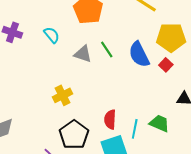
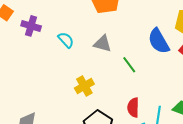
cyan semicircle: (52, 35) -> (66, 40), moved
green line: (107, 49) -> (129, 65), moved

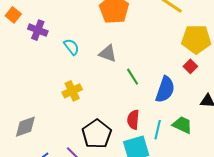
blue semicircle: (159, 41) -> (165, 89), moved, turned -136
yellow cross: (84, 86) -> (72, 91), moved

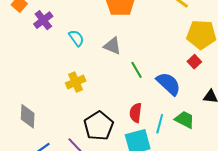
purple cross: (38, 30) -> (43, 20), turned 30
blue semicircle: (165, 89) -> (169, 84), turned -68
gray diamond: (25, 127) -> (28, 116), turned -70

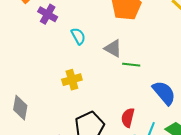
purple cross: (43, 20) -> (48, 14), turned -30
green line: (136, 70) -> (131, 65), moved, turned -60

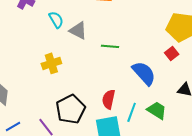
gray triangle: (113, 48) -> (78, 31), moved

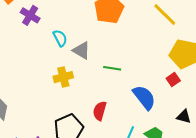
yellow cross: (51, 63) -> (63, 77), moved
red semicircle: (109, 99) -> (100, 111), moved

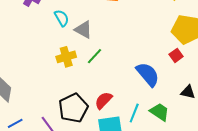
green line: (112, 68) -> (94, 56), moved, turned -54
red semicircle: (100, 111) -> (103, 100), moved, turned 30

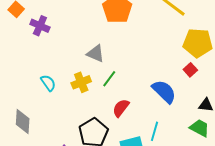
cyan semicircle: (62, 18) -> (48, 83), moved
red semicircle: (103, 100) -> (121, 108), moved
green trapezoid: (159, 112) -> (200, 128), moved

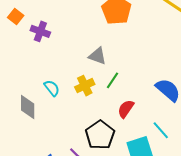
gray diamond: (23, 122) -> (28, 107), moved
cyan line: (154, 131) -> (161, 130), turned -54

